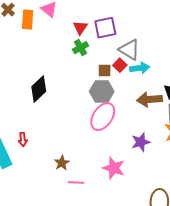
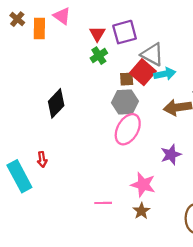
red square: (120, 65) -> (143, 72), size x1.6
brown star: (62, 163) -> (141, 211), moved

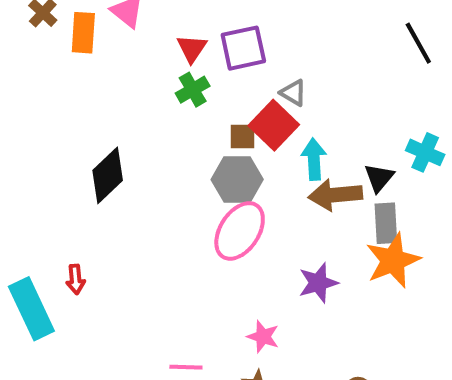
gray triangle: (152, 54) -> (293, 93), size x0.6
cyan arrow: (165, 74) -> (314, 159), moved, turned -85
pink star: (143, 185) -> (263, 337), size x0.7

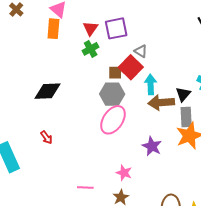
orange rectangle: (83, 33) -> (53, 29), moved
black diamond: (108, 175) -> (47, 91), turned 40
red arrow: (76, 279) -> (46, 137), moved, turned -32
purple star: (318, 283) -> (152, 146), turned -30

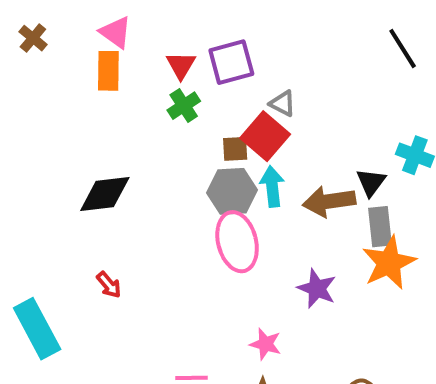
cyan arrow: (151, 85) -> (272, 186), moved
pink ellipse: (113, 120) -> (237, 242), turned -44

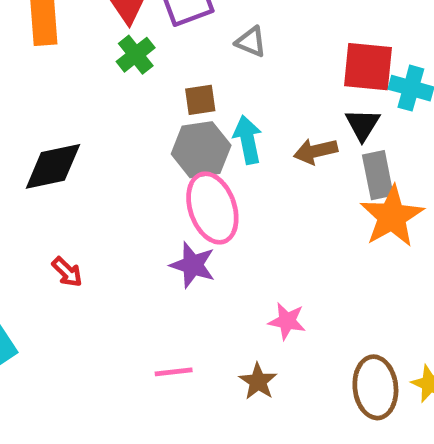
red square: (265, 136) -> (368, 67), moved, turned -30
brown arrow: (329, 201) -> (316, 151), size x0.7
purple star: (317, 288) -> (193, 265), moved
pink star: (265, 344) -> (287, 321), moved

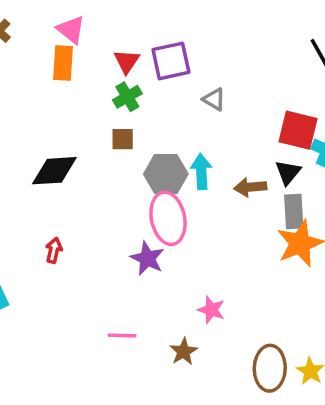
brown square: (200, 100) -> (123, 139), moved
red arrow: (67, 272) -> (54, 250), turned -130

